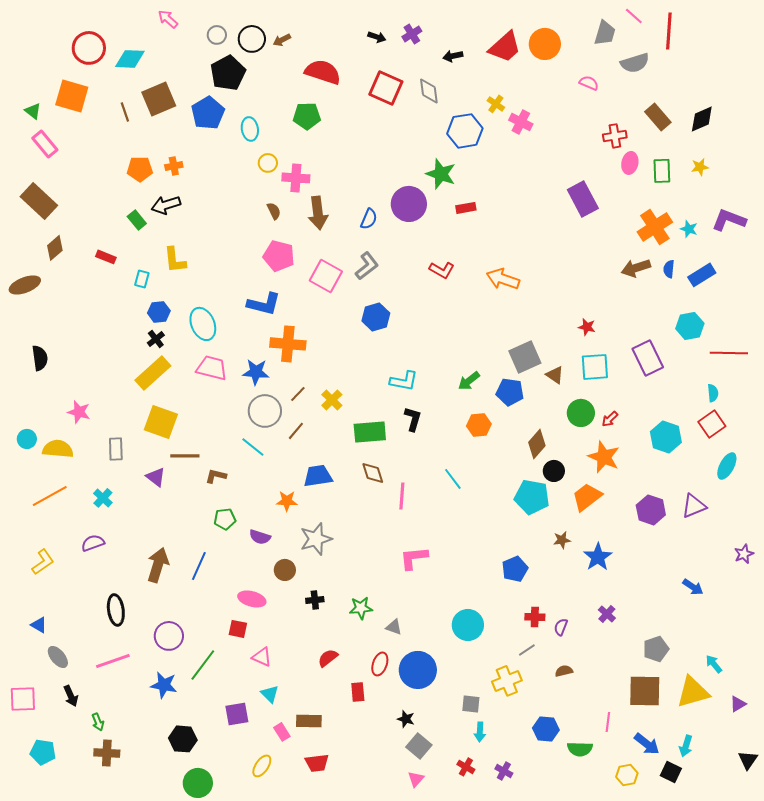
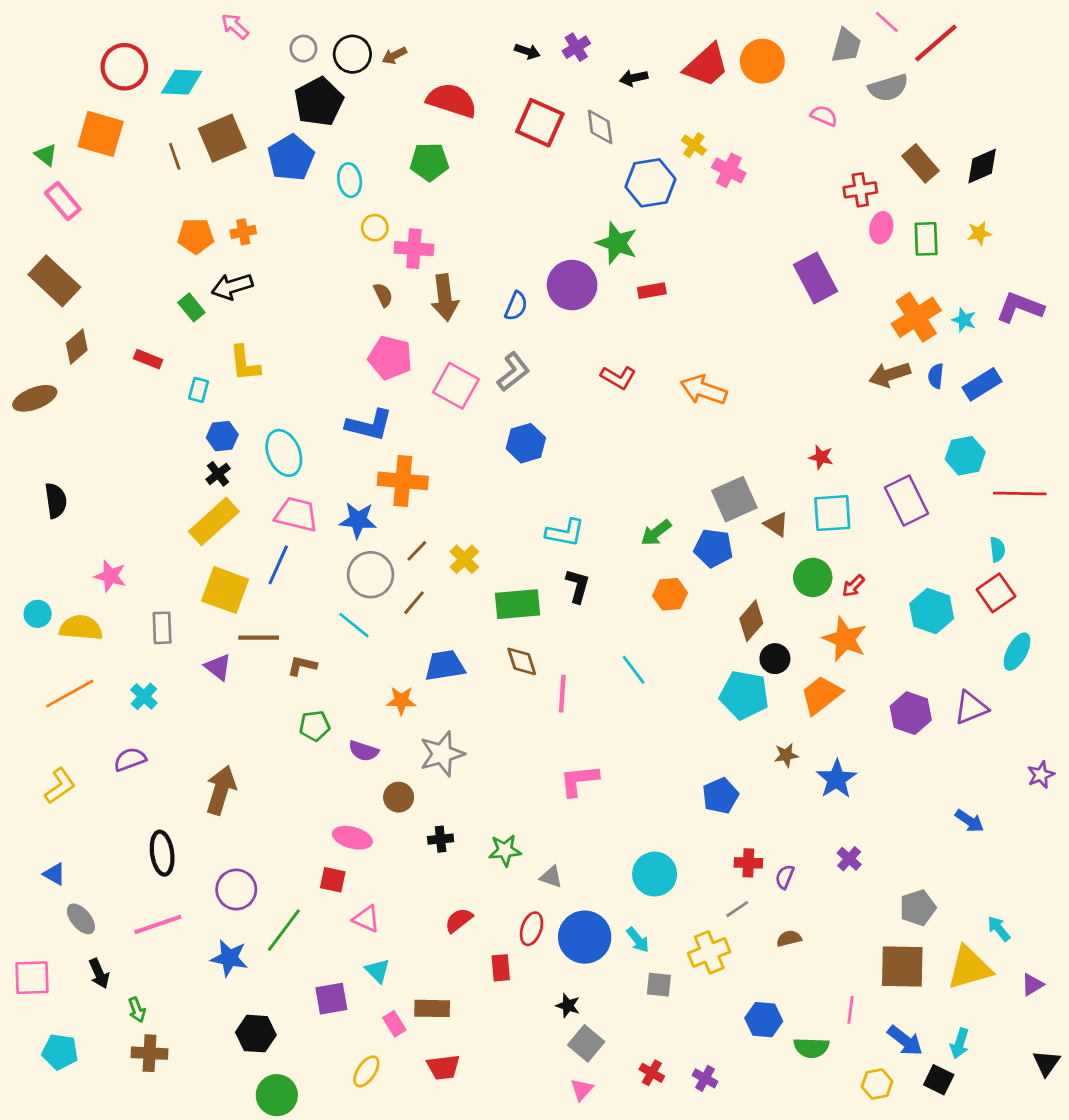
red line: (669, 31) -> (936, 43), turned 45
blue line: (199, 566) -> (278, 565), moved
cyan arrow: (480, 732) -> (638, 940), moved, turned -42

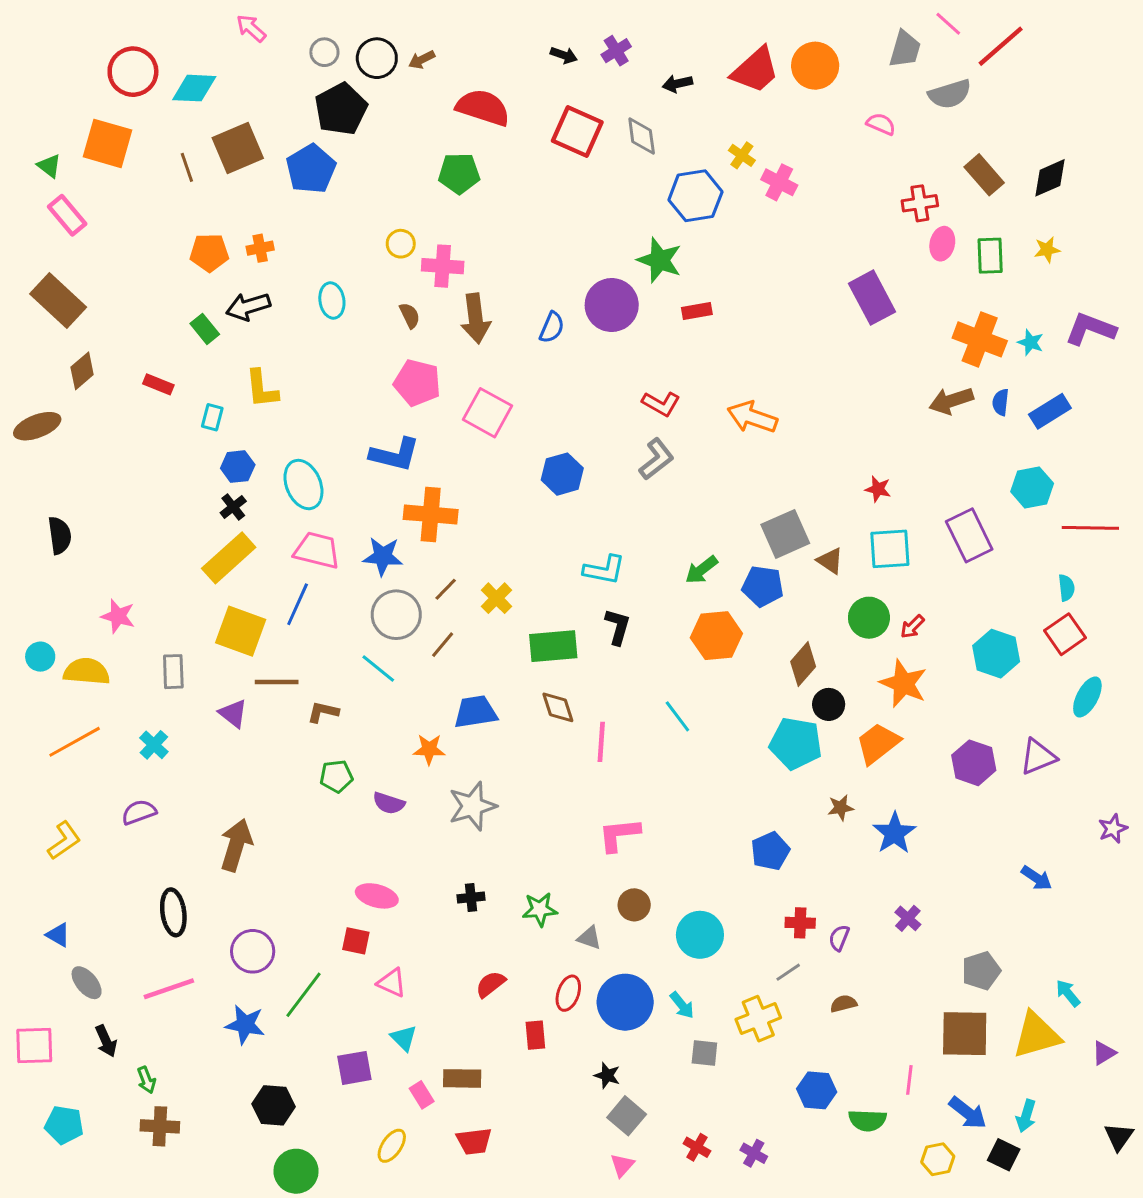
cyan ellipse: (350, 180) -> (332, 301), moved
orange cross: (916, 317) -> (980, 339), turned -36
gray L-shape: (513, 372) -> (657, 459), moved
orange hexagon: (670, 594) -> (716, 636), size x1.4
brown circle: (399, 797) -> (634, 905), moved

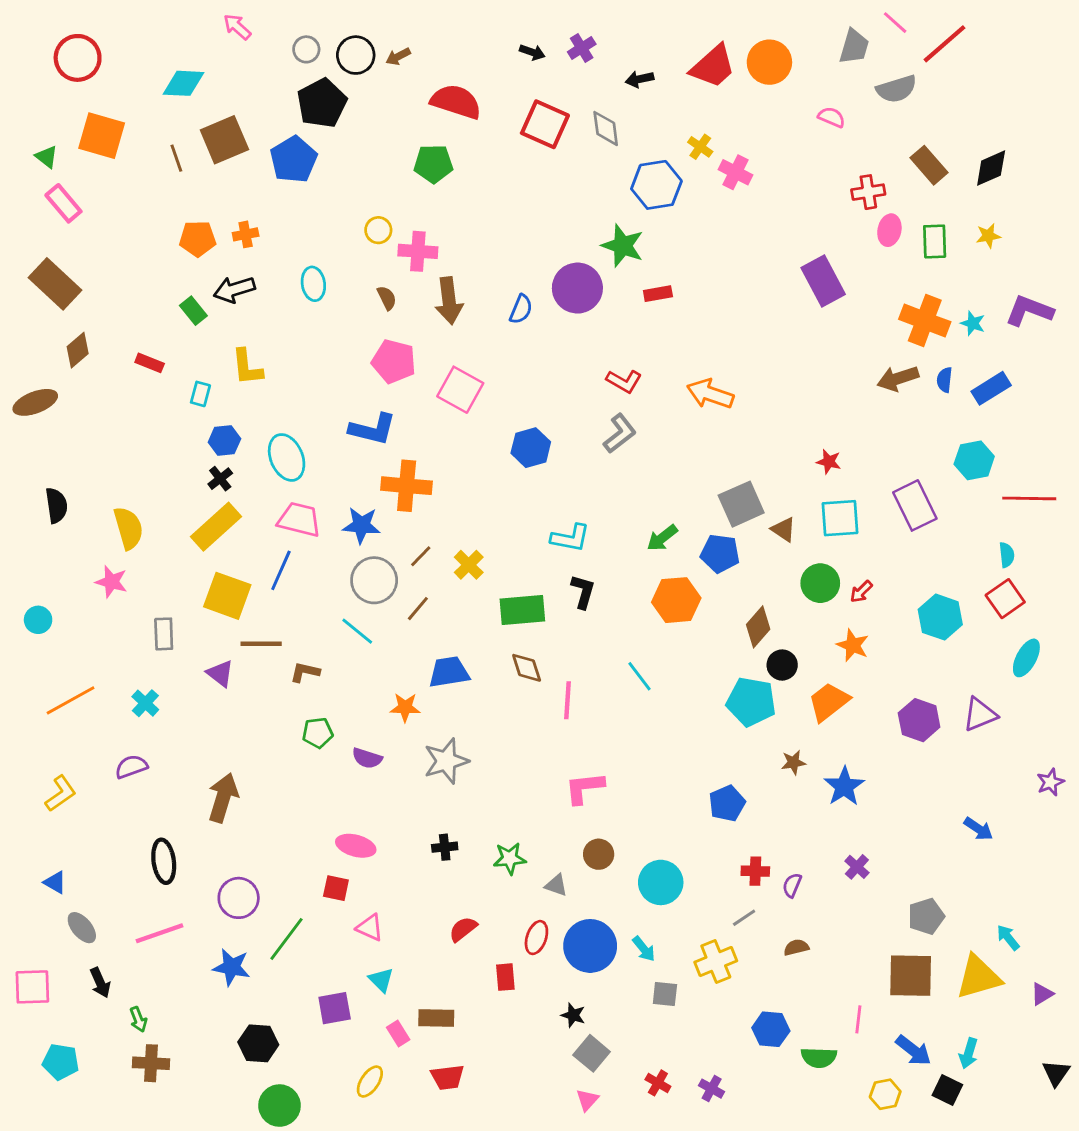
red circle: (133, 72) -> (78, 58), moved
yellow semicircle: (87, 672) -> (128, 528), moved, turned 69
orange star: (903, 683) -> (853, 645), size x0.7

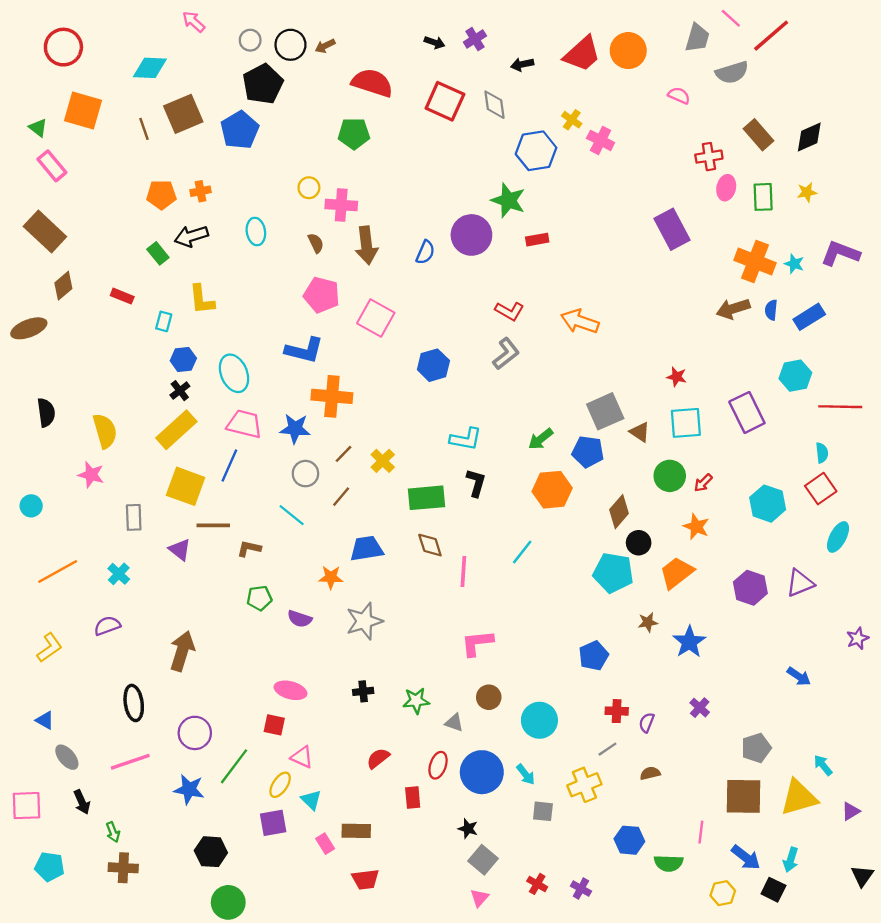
gray circle: (374, 580) -> (305, 474), size x0.7
cyan line: (640, 676) -> (522, 552), turned 75
yellow ellipse: (370, 1082) -> (280, 785), moved

